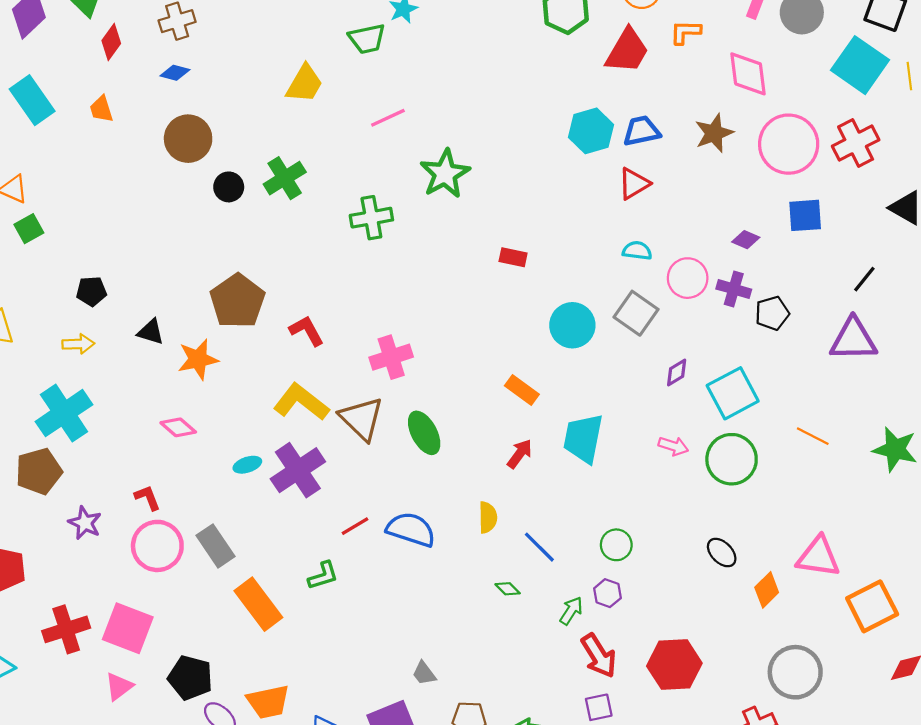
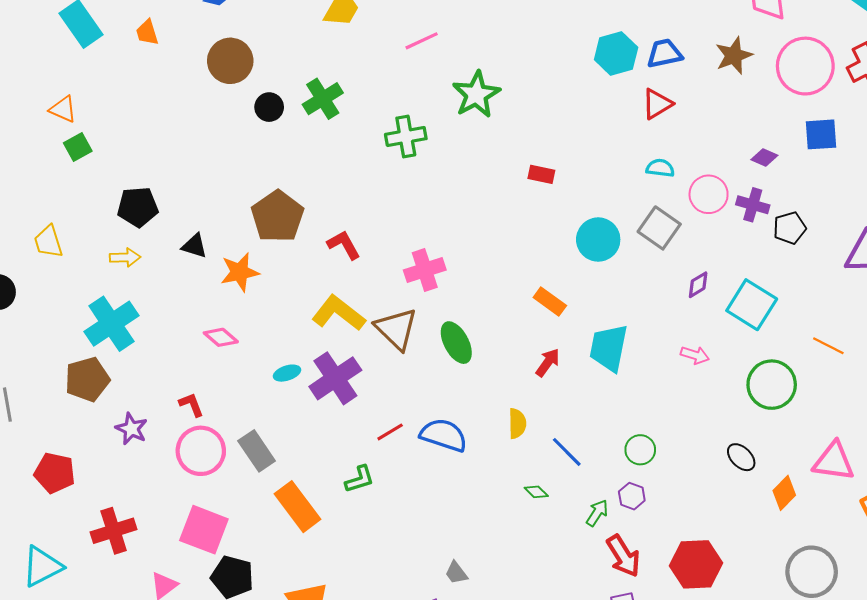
black pentagon: (91, 291) -> (138, 207), size x1.4
cyan square: (733, 393) -> (752, 305), turned -30
green circle: (732, 459) -> (772, 385), moved
pink square: (128, 628) -> (204, 530), moved

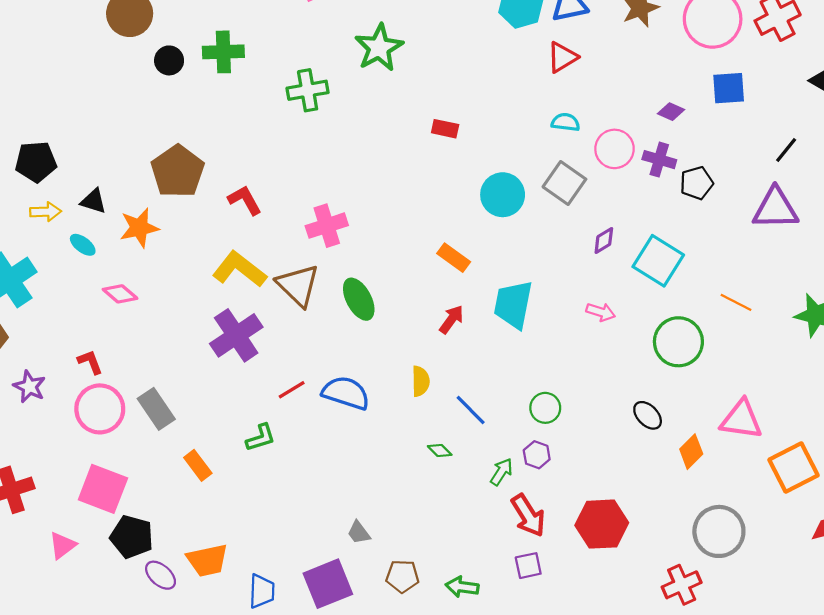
green cross: (323, 99) -> (223, 52), turned 30
yellow arrow: (125, 257) -> (45, 212), moved
cyan ellipse: (287, 373) -> (83, 245), moved, turned 55
orange rectangle: (298, 507) -> (198, 465), size x0.6

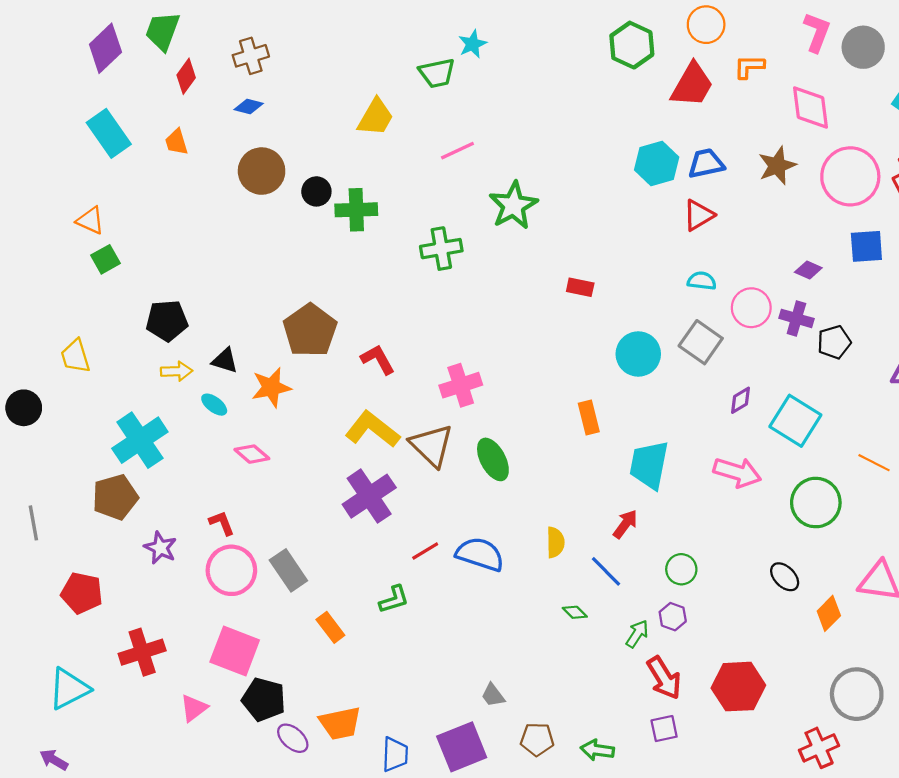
black circle: (169, 60) -> (316, 191), moved
orange rectangle: (454, 258) -> (589, 417), turned 40
pink arrow: (601, 312) -> (737, 472), size x1.6
red arrow: (451, 319) -> (625, 524), moved

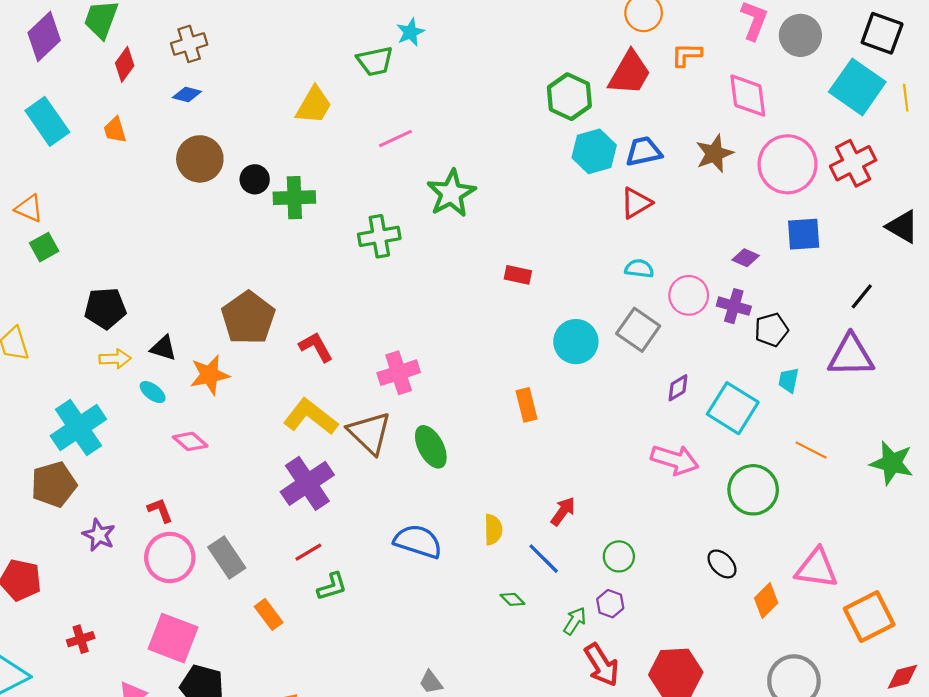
green hexagon: (632, 45) -> (569, 97), moved
cyan trapezoid: (649, 465) -> (789, 380), moved, size x0.5
red line: (425, 551) -> (308, 552), moved
red cross: (142, 652) -> (81, 639), size x0.6

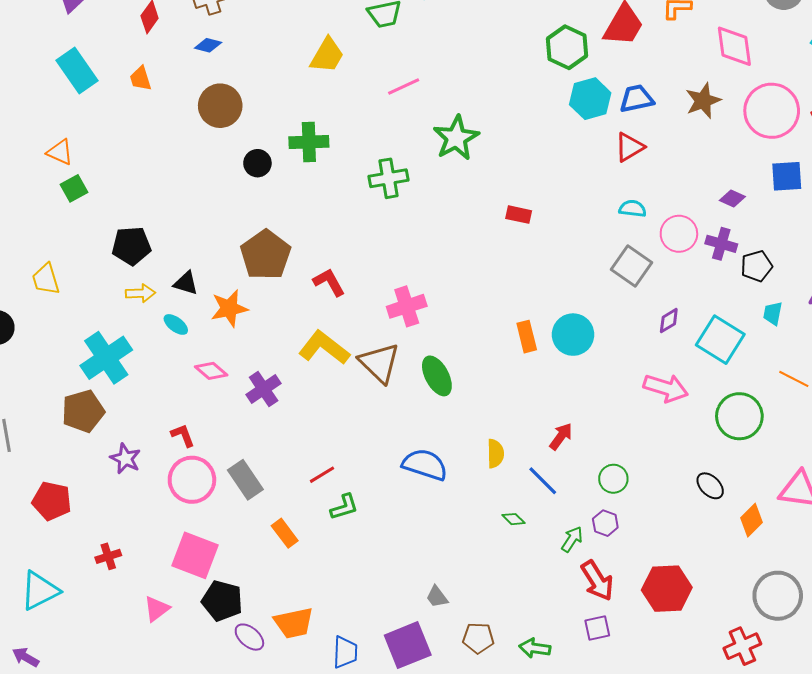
black circle: (255, 179) -> (257, 163), moved
cyan circle: (576, 342) -> (573, 335), moved
purple cross: (307, 483) -> (264, 389), moved, size x0.7

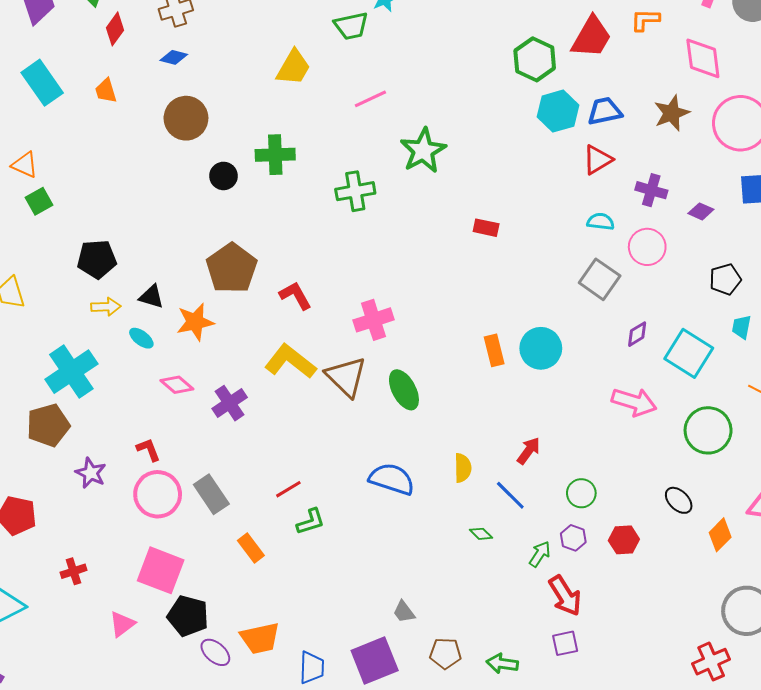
purple cross: (721, 244) -> (651, 190), moved
red hexagon: (667, 589) -> (624, 540), moved, size x0.6

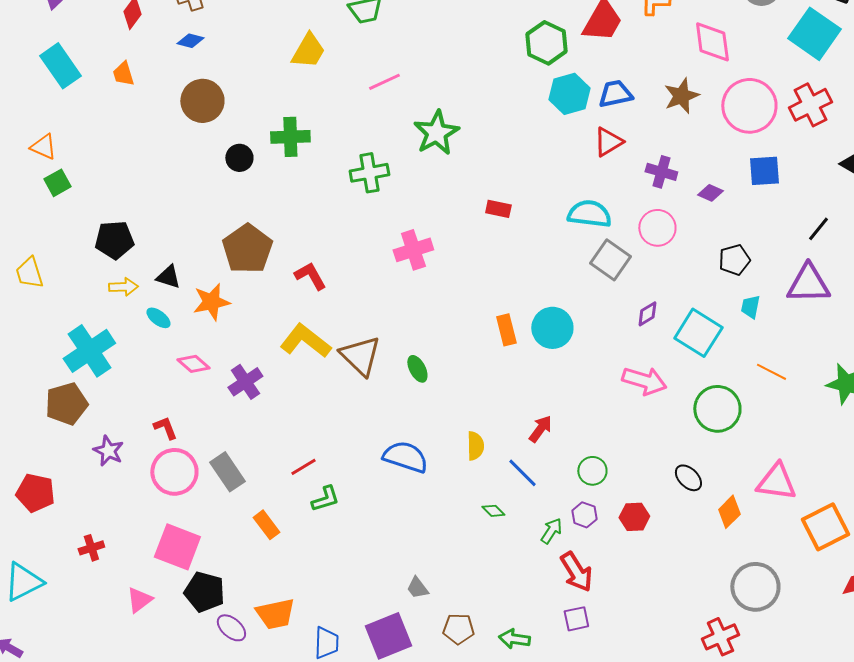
cyan semicircle: (601, 222) -> (589, 214), moved, size x1.6
pink cross: (374, 320) -> (413, 250), moved
green ellipse: (404, 390) -> (417, 369), size x0.7

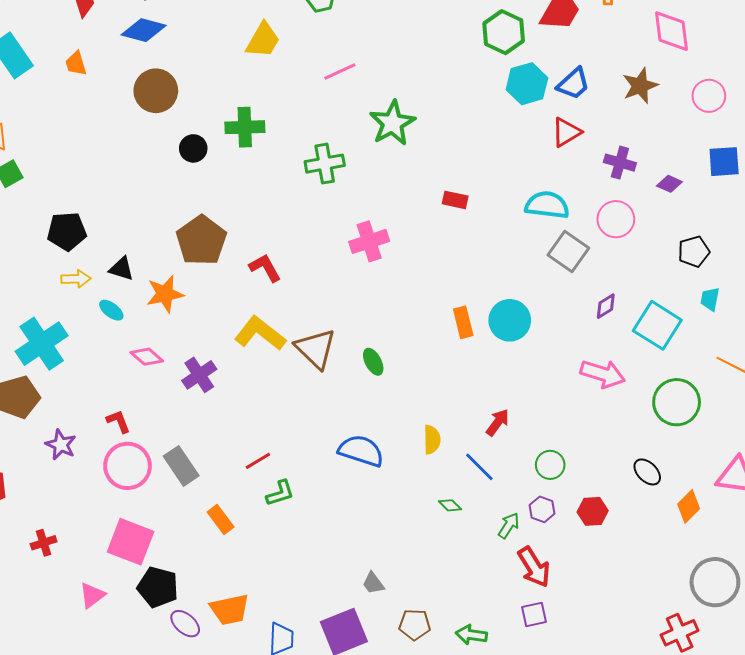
blue diamond: (190, 41) -> (144, 30), size x1.6
blue trapezoid: (615, 94) -> (573, 84), turned 150
pink circle: (749, 106) -> (709, 96), size x0.6

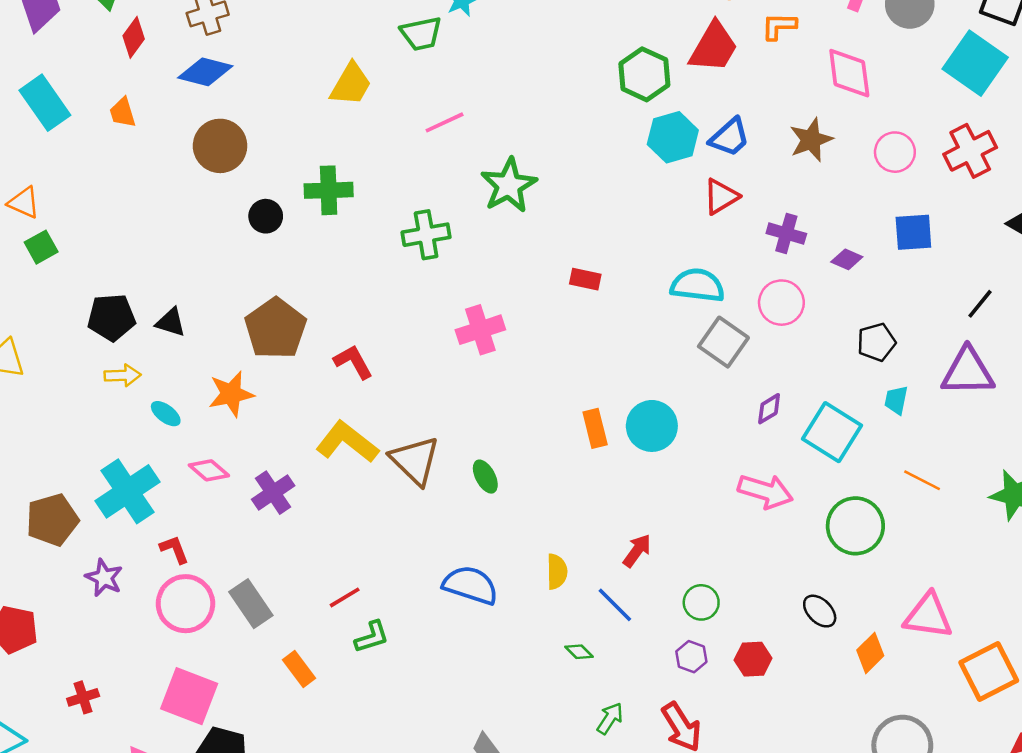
black triangle: (121, 269) -> (171, 322), moved
cyan cross: (42, 344) -> (127, 491), moved
green arrow: (509, 526) -> (610, 718), moved

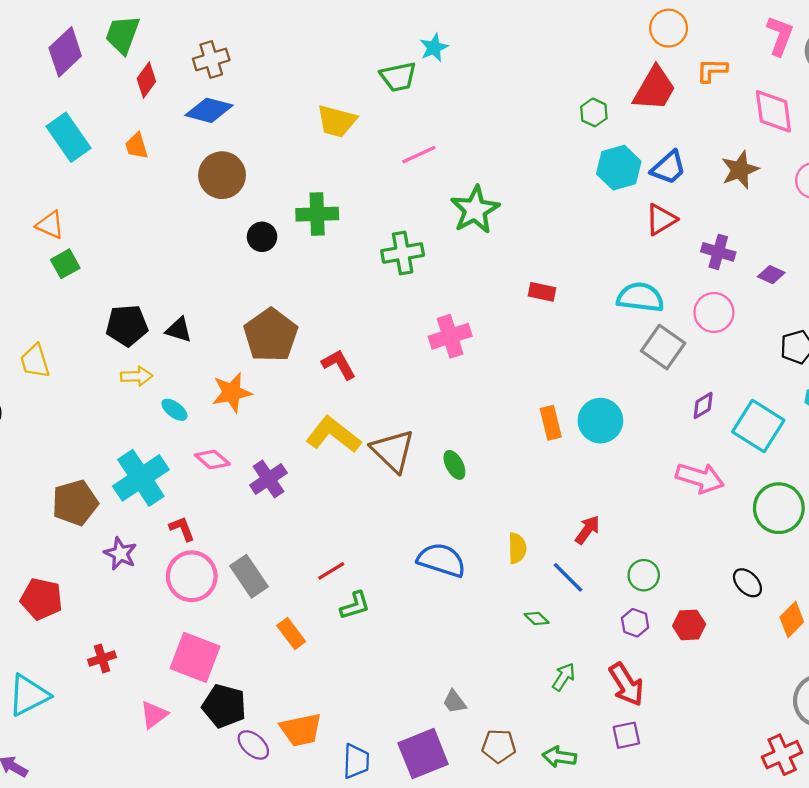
green hexagon: (644, 74) -> (594, 112), size x0.6
yellow trapezoid: (351, 84) -> (337, 121), turned 75

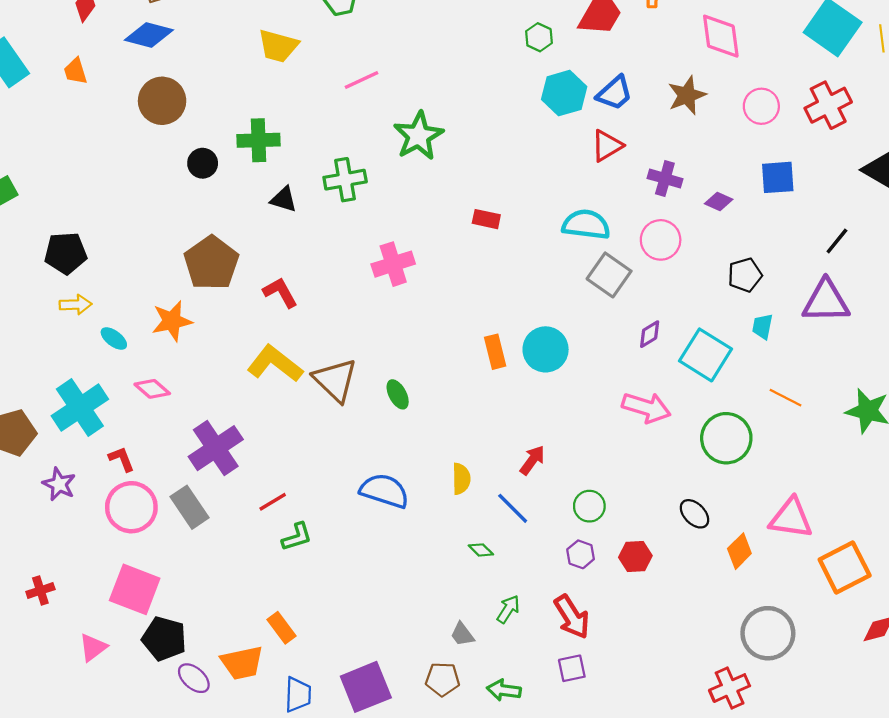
black triangle: (179, 330) -> (284, 199), moved
purple cross: (268, 479) -> (216, 448), moved, size x1.4
orange rectangle: (291, 634) -> (281, 628), moved
gray trapezoid: (454, 702) -> (462, 634), moved

